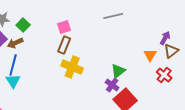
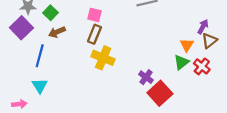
pink square: (64, 27) -> (94, 15), turned 32
brown arrow: (15, 43) -> (57, 32), moved
green triangle: (118, 71) -> (181, 62), moved
cyan triangle: (13, 81) -> (40, 86), moved

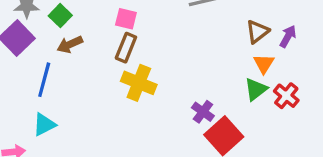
brown triangle: (209, 41) -> (257, 32), moved
cyan triangle: (40, 86) -> (44, 125), turned 35

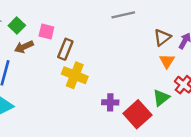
pink square: (126, 19) -> (46, 31), moved
green triangle: (256, 89) -> (161, 98), moved
purple cross: (203, 112) -> (110, 102), moved, turned -35

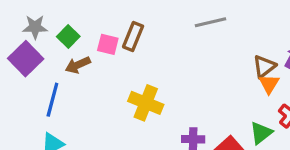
brown triangle: (162, 37) -> (264, 66), moved
brown rectangle: (65, 49) -> (133, 36), moved

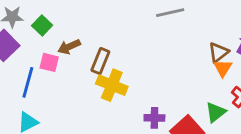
brown rectangle: (133, 36) -> (100, 61), moved
pink square: (108, 44) -> (49, 62), moved
brown arrow: (78, 65) -> (69, 47), moved

